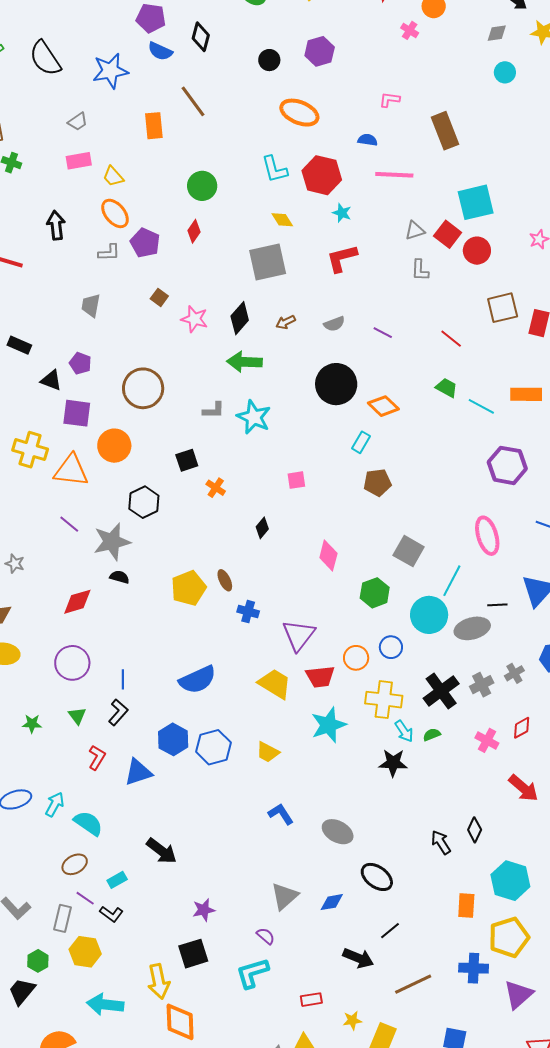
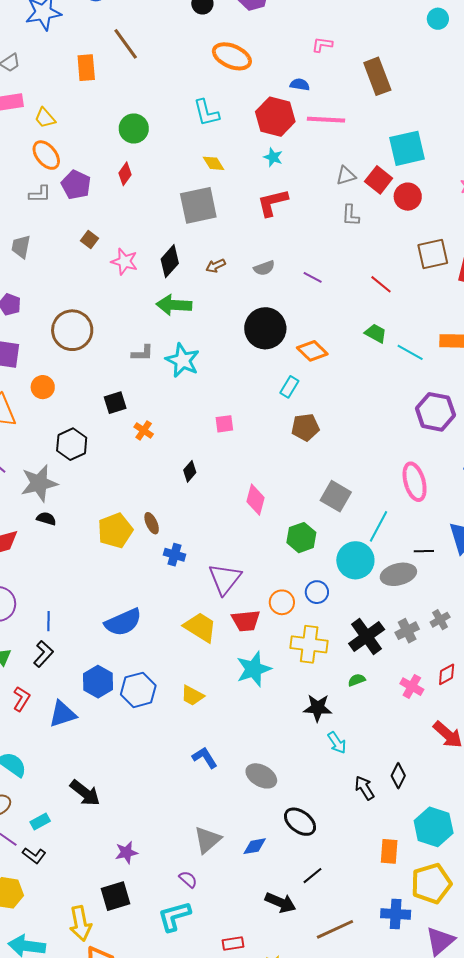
red hexagon: (322, 175) -> (275, 117), moved
orange circle: (114, 446) -> (43, 387), size x0.7
cyan arrow: (404, 731) -> (337, 743), moved

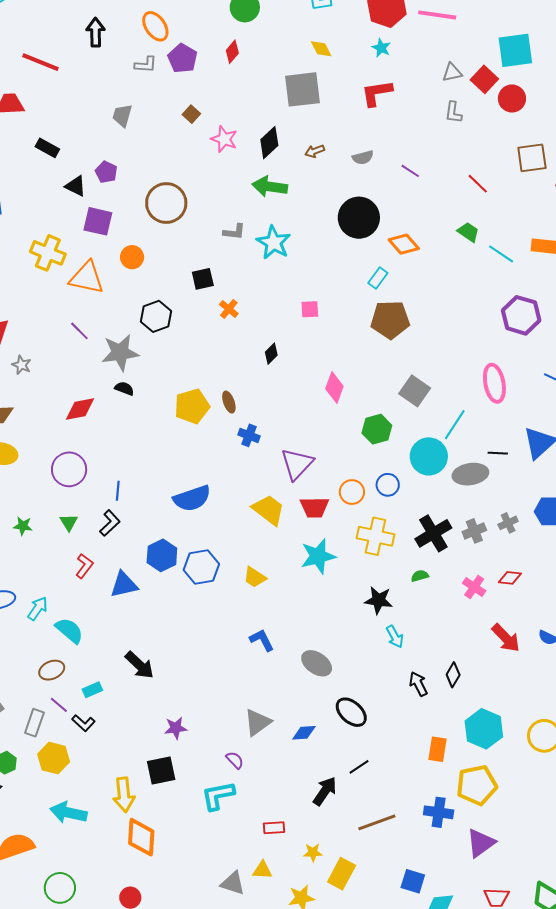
brown pentagon: (305, 427) -> (390, 320), size x1.4
red diamond: (447, 674) -> (510, 578), turned 30
black arrow: (280, 903) -> (325, 791), turned -84

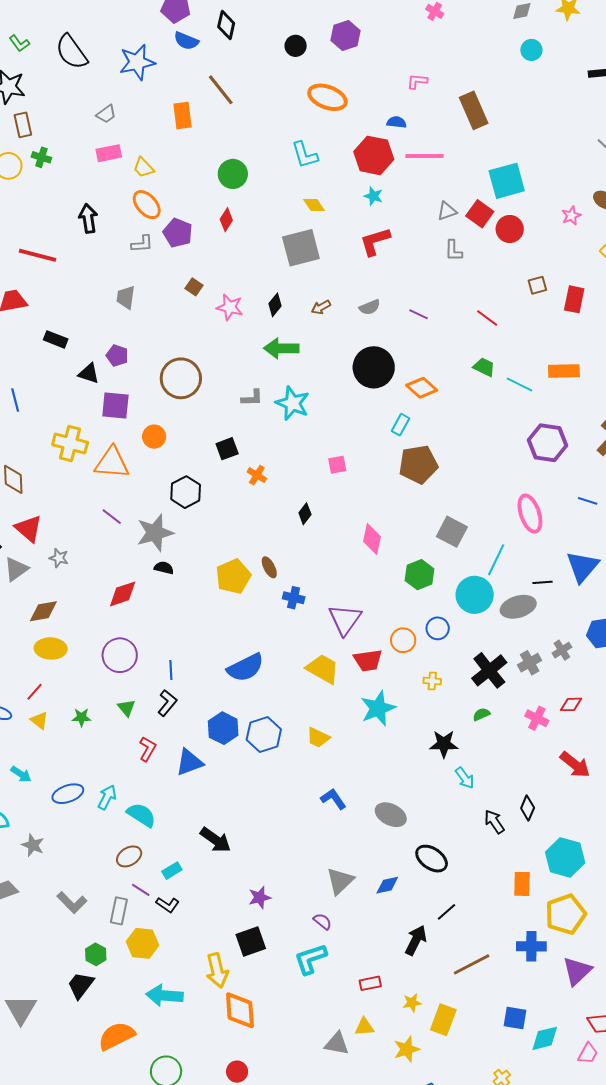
black diamond: (269, 143) -> (275, 305), size x0.7
brown square: (532, 158) -> (537, 285), size x0.6
yellow cross: (375, 536) -> (432, 681), size x0.5

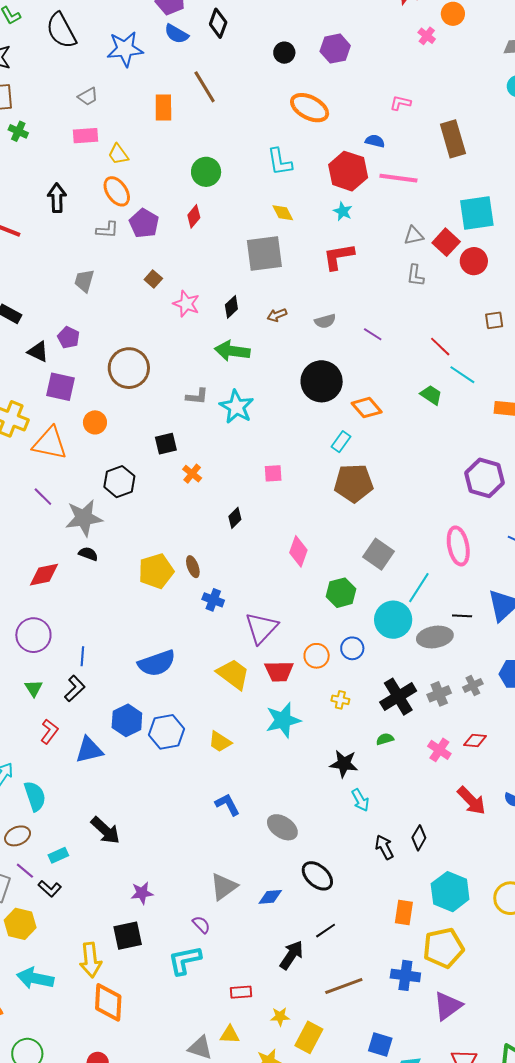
cyan line: (520, 385) -> (462, 375), moved
cyan semicircle: (141, 815) -> (35, 796), turned 32

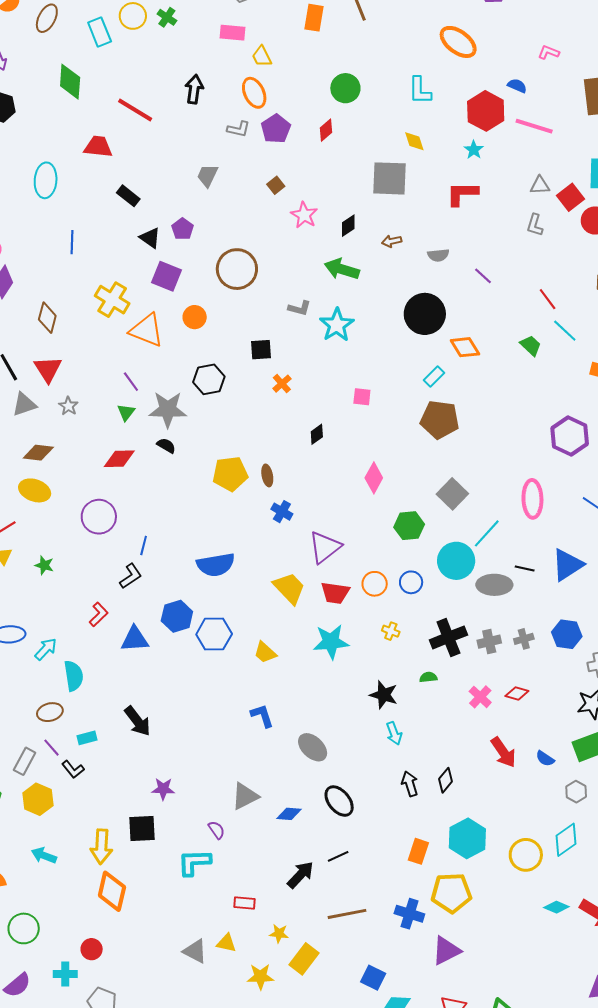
green triangle: (34, 688) -> (126, 412), moved
cyan arrow: (35, 978) -> (44, 855), size x0.7

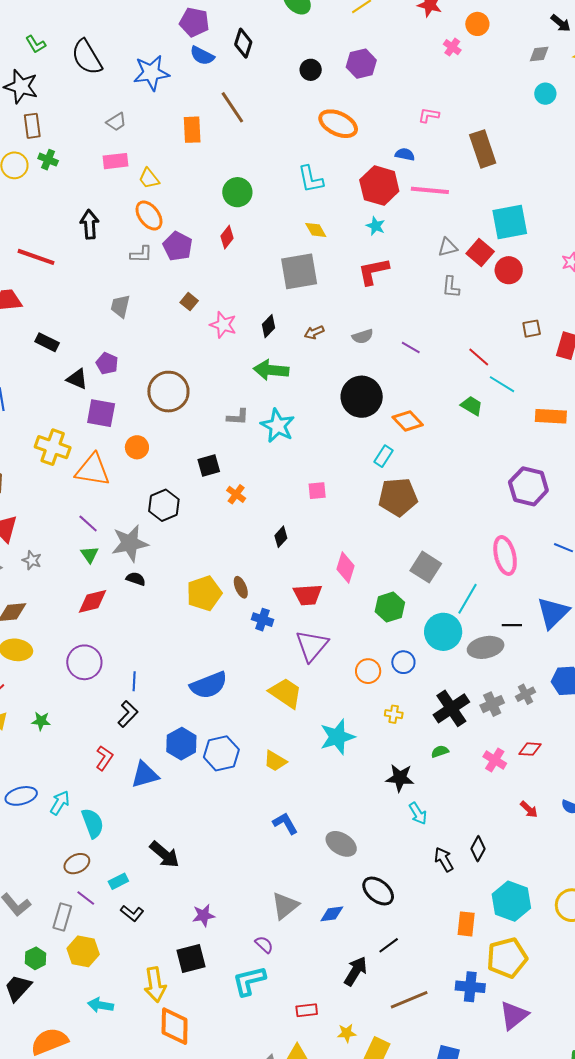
red trapezoid: (335, 593) -> (308, 595), moved
red arrow: (503, 752) -> (529, 809), size x0.6
black L-shape: (73, 769) -> (132, 913), moved

